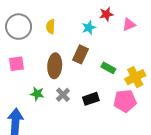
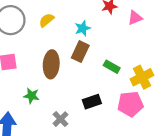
yellow semicircle: (51, 27) -> (47, 20), turned 48
cyan star: (89, 28) -> (83, 28), moved
gray cross: (63, 95) -> (61, 119), moved

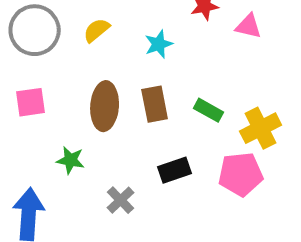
pink triangle: (135, 18) -> (249, 26), turned 35
brown rectangle: (80, 52) -> (155, 104), moved, turned -36

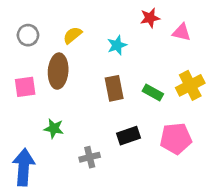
gray circle: (35, 30) -> (28, 35), size x0.6
brown ellipse: (105, 106) -> (58, 71), moved
yellow cross: (261, 128) -> (190, 85), moved
gray cross: (121, 200) -> (90, 157), turned 30

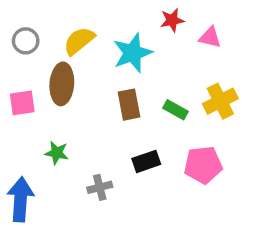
yellow semicircle: (72, 35) -> (79, 41), size x1.4
cyan star: (117, 45) -> (132, 53), size x1.6

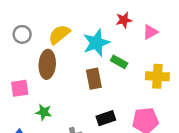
pink triangle: (210, 37) -> (150, 32), turned -42
yellow cross: (220, 101) -> (157, 76), turned 30
pink square: (22, 103) -> (20, 88), moved
green rectangle: (176, 110) -> (119, 62), moved

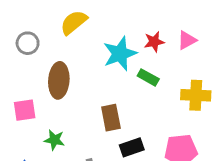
red star: (124, 20) -> (154, 42), moved
yellow semicircle: (59, 34) -> (74, 22), moved
brown rectangle: (94, 79) -> (111, 118), moved

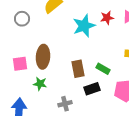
green rectangle: (148, 77) -> (103, 69), moved
brown ellipse: (59, 80) -> (43, 57), moved

